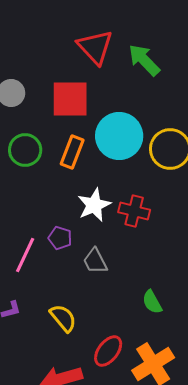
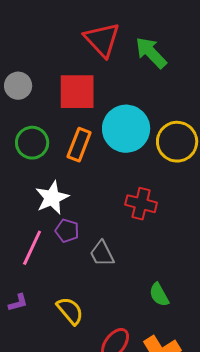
white star: (94, 205) -> (52, 198), moved

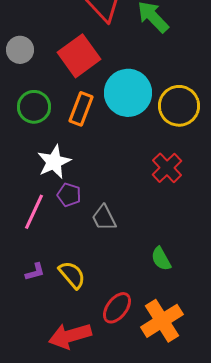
red square: (77, 92) -> (79, 56), turned -36
red cross: (141, 204) -> (167, 168), moved, turned 32
purple L-shape: (18, 303) -> (35, 272), moved

